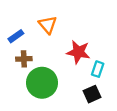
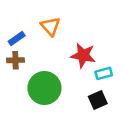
brown cross: (24, 59) -> (15, 60), moved
cyan rectangle: (98, 69) -> (104, 73), turned 56

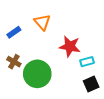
brown cross: (15, 60) -> (14, 62), moved, turned 32
black square: (98, 100) -> (91, 84), moved

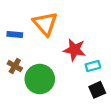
orange triangle: (42, 22) -> (45, 24), size x1.4
blue rectangle: (14, 32) -> (15, 35), turned 40

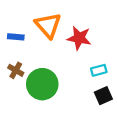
red star: (74, 50) -> (79, 38), moved

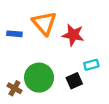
brown cross: (16, 70) -> (14, 88), moved
black square: (103, 96) -> (74, 81), moved

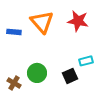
red star: (73, 35) -> (78, 21), moved
green circle: (39, 78) -> (37, 73), size x0.7

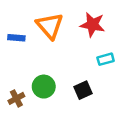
cyan rectangle: (86, 61) -> (106, 59), moved
brown cross: (14, 83) -> (16, 98), turned 32

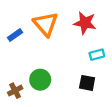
blue rectangle: (16, 38) -> (15, 35), turned -40
black square: (83, 90) -> (87, 83), moved, turned 35

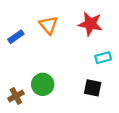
orange triangle: (46, 24) -> (48, 25), size x0.7

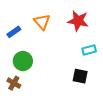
green circle: (43, 84) -> (23, 61), moved
brown cross: (16, 96) -> (14, 83), turned -32

